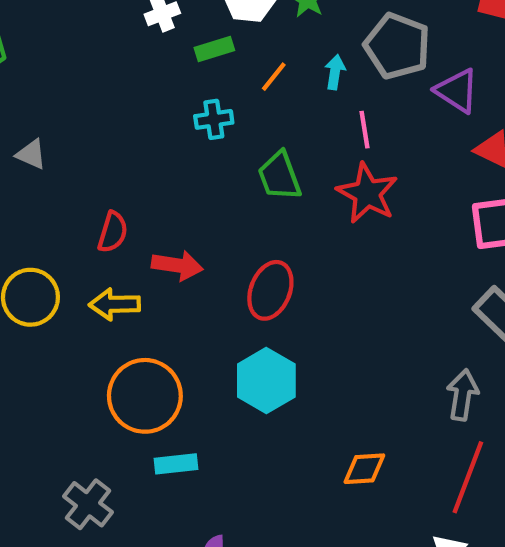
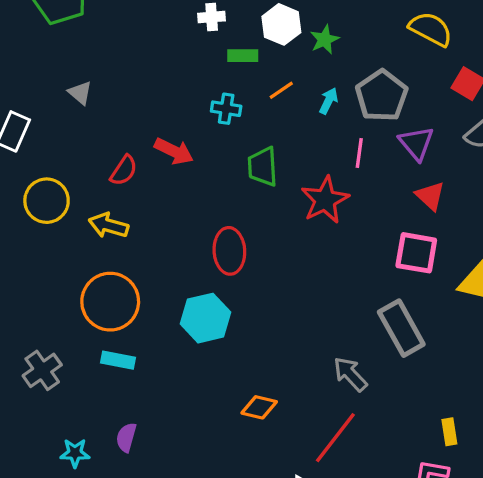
pink line: (365, 130) -> (359, 153), moved
red arrow: (177, 265) -> (174, 151), moved
red ellipse: (270, 290) -> (229, 251), turned -42
gray arrow: (462, 395) -> (350, 374), turned -69

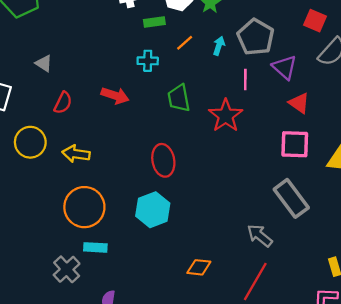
red semicircle: (124, 170) -> (63, 103), moved
gray cross: (42, 370) -> (67, 269), moved

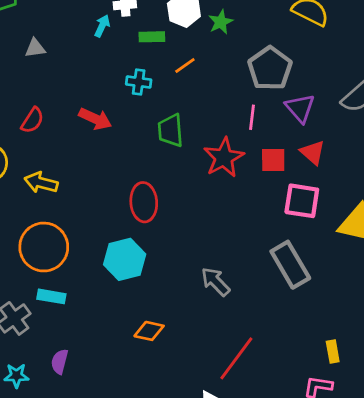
red square: (315, 21) -> (273, 160), moved, turned -30
cyan arrow: (219, 46) -> (102, 26), moved
gray triangle: (44, 63) -> (35, 48), moved, turned -48
gray arrow: (260, 236) -> (216, 282), moved
orange diamond: (199, 267) -> (149, 331), moved

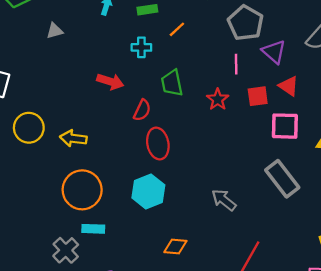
red semicircle: (32, 120) -> (142, 110), moved
red star: (224, 158) -> (218, 99), size x0.7

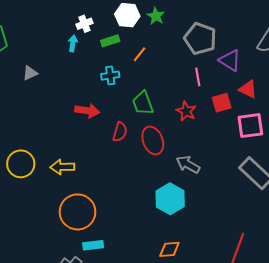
red ellipse: (158, 144) -> (153, 140), moved
cyan hexagon: (148, 191) -> (170, 199), moved
gray arrow: (224, 200) -> (188, 165), moved

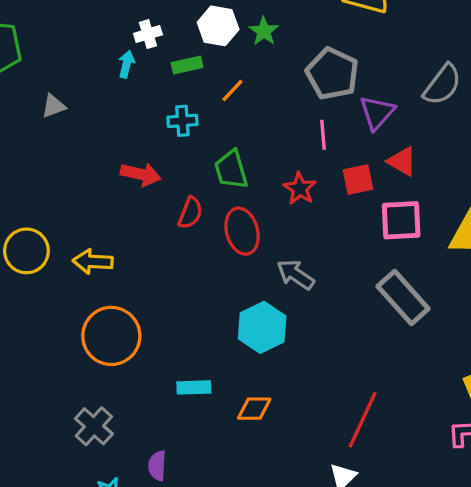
purple triangle: (230, 60) -> (377, 113), turned 35
cyan rectangle: (93, 245) -> (194, 387), moved

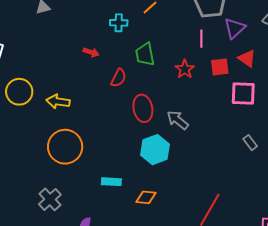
red arrow: (141, 174) -> (91, 52), size x0.7
red ellipse: (242, 231) -> (143, 108), moved
gray rectangle: (403, 298) -> (250, 143), moved, size x0.5

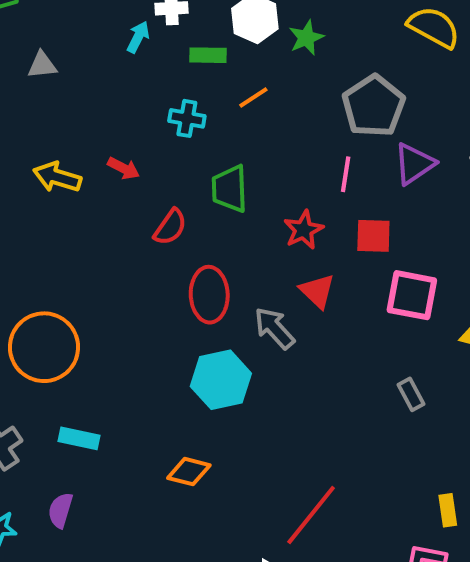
red triangle: (247, 58) -> (317, 291), moved
yellow arrow: (58, 102) -> (57, 177), moved
cyan rectangle: (111, 182) -> (79, 438), moved

